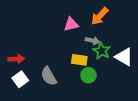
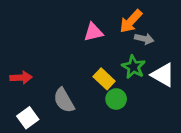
gray arrow: (93, 41) -> (144, 39), moved
yellow rectangle: (79, 60) -> (104, 79), turned 35
white square: (20, 79) -> (28, 118), moved

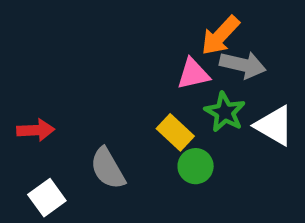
pink triangle: (93, 32) -> (193, 74), moved
gray arrow: (144, 39) -> (243, 65), size x1.4

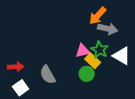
pink triangle: (193, 74) -> (83, 51), moved
red arrow: (36, 130) -> (16, 67), moved
yellow rectangle: (175, 132) -> (93, 61), moved

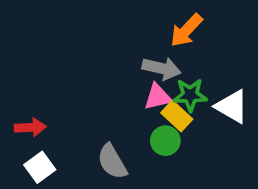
gray arrow: (108, 29) -> (162, 68), moved
green star: (100, 50) -> (190, 95), turned -30
gray semicircle: (48, 75) -> (112, 162), moved

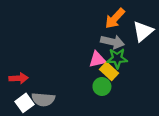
gray arrow: (162, 68) -> (113, 42), moved
white triangle: (232, 106) -> (143, 31), moved, turned 50
gray semicircle: (112, 162) -> (43, 99), moved, turned -55

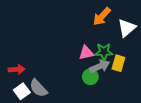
gray arrow: (113, 42) -> (100, 66), moved, turned -36
yellow rectangle: (109, 71) -> (118, 63), moved, turned 63
gray semicircle: (43, 99) -> (38, 88), turned 42

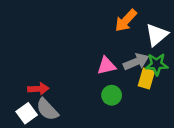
green star: (104, 52) -> (157, 64), moved
gray arrow: (100, 66) -> (136, 62), moved
red arrow: (17, 69) -> (38, 89), moved

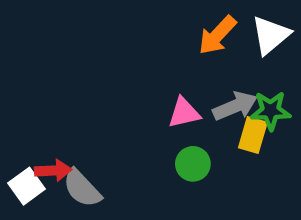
white triangle: (157, 35) -> (271, 35), moved
red arrow: (38, 89) -> (53, 171), moved
white square: (27, 113) -> (26, 186), moved

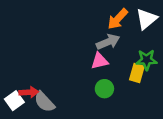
gray arrow: (235, 106) -> (108, 42), moved

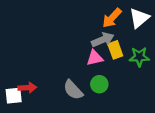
yellow rectangle: (137, 73) -> (115, 50), moved, turned -36
white square: (14, 101) -> (14, 96), turned 30
gray semicircle: (44, 102) -> (73, 90), moved

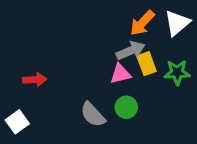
red arrow: (27, 88) -> (35, 80), moved
white square: (14, 96) -> (17, 122), turned -30

